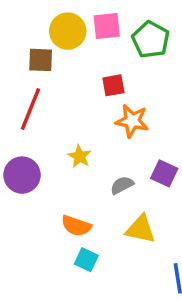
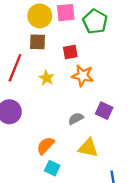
brown square: (41, 60) -> (38, 42), moved
yellow star: (80, 156) -> (47, 78), moved
orange semicircle: (76, 226) -> (45, 146), turned 114

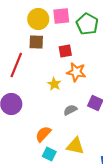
yellow star: (47, 78) -> (54, 84), moved
yellow triangle: (88, 148) -> (75, 146), moved

